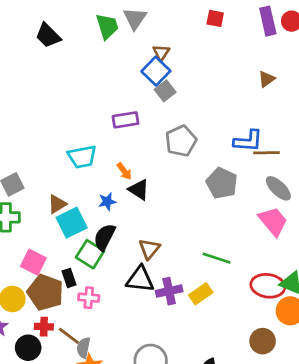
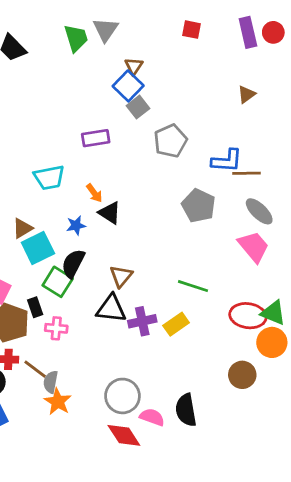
gray pentagon: (181, 141) -> (170, 141), moved

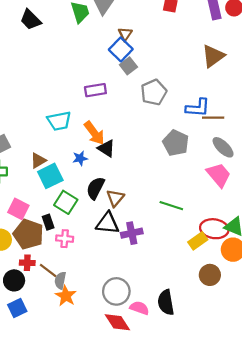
brown triangle: (246, 94) -> (213, 56), size x1.6
orange arrow: (94, 193) -> (94, 133), size x1.6
black semicircle: (73, 264) -> (95, 188), moved
yellow rectangle: (176, 324) -> (198, 241), moved

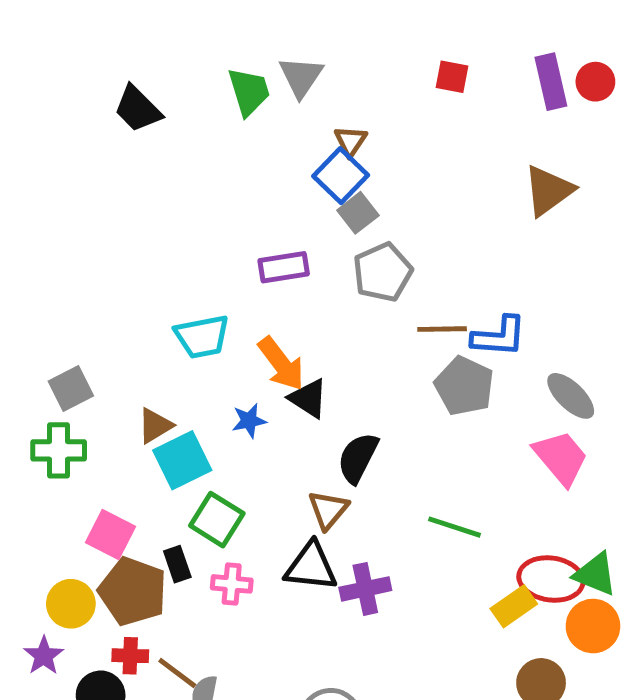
gray pentagon: (154, 92) -> (383, 272), moved
blue L-shape: (198, 108) -> (499, 337), moved
brown line: (213, 118) -> (442, 329), moved
black semicircle: (95, 188) -> (358, 458), moved
pink cross: (65, 239) -> (232, 584), moved

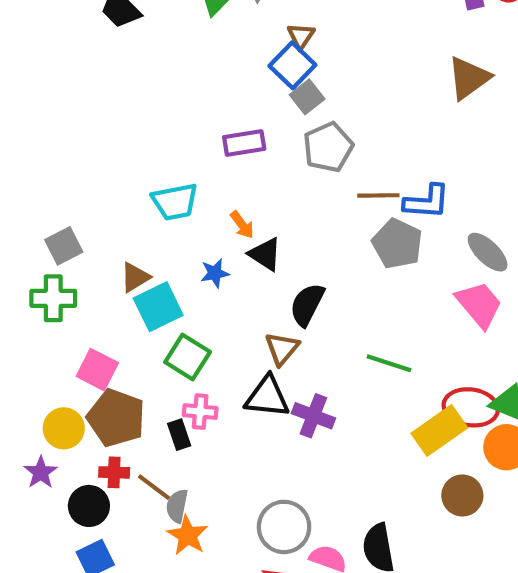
orange arrow: (281, 364) -> (242, 225), size x0.6
black rectangle: (177, 564) -> (179, 435), moved
purple cross: (365, 589) -> (313, 416), turned 33
yellow rectangle: (514, 606) -> (439, 430), size x1.4

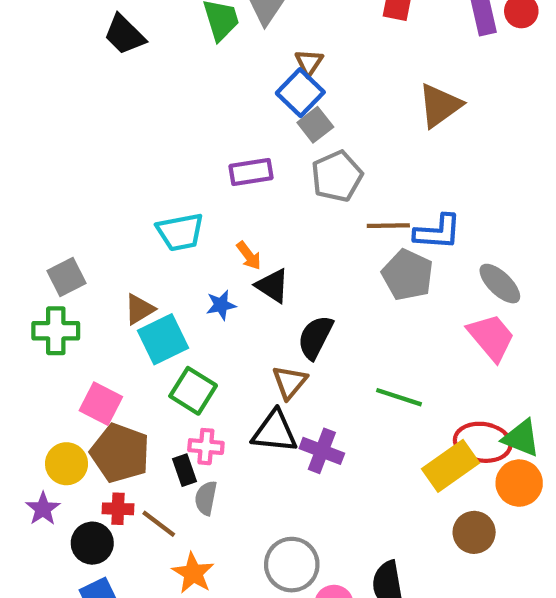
brown triangle: (469, 78) -> (440, 105), moved
gray semicircle: (177, 506) -> (206, 498), moved

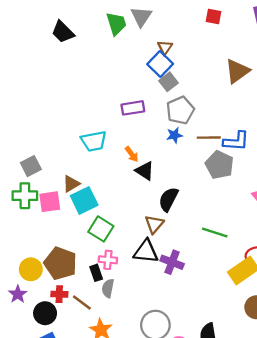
blue star: (221, 305) -> (174, 135), moved
pink square: (101, 404) -> (50, 202), moved, turned -35

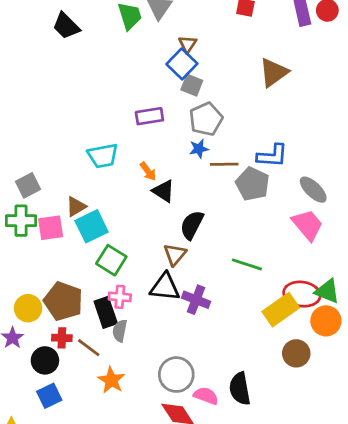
gray square: (168, 82) -> (192, 85), turned -30
brown line: (209, 138) -> (224, 164), moved
black rectangle: (96, 273) -> (106, 312), size x1.5

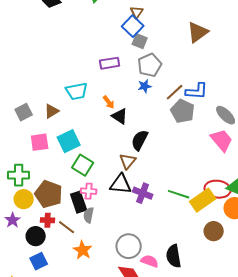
brown line: (224, 164) -> (175, 92), moved, turned -42
brown triangle: (76, 207) -> (52, 111), moved
green cross: (21, 221) -> (19, 175), moved
green line: (247, 264) -> (179, 194), moved

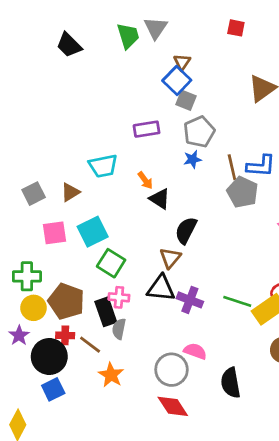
brown line: (175, 92) -> (232, 167), turned -60
black circle: (36, 236) -> (49, 356), size x1.4
pink semicircle: (150, 261) -> (195, 351), moved

